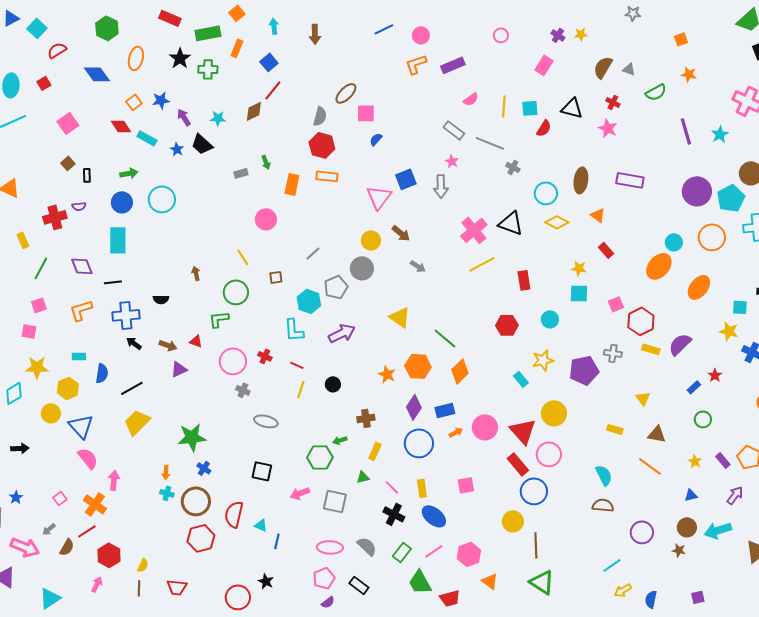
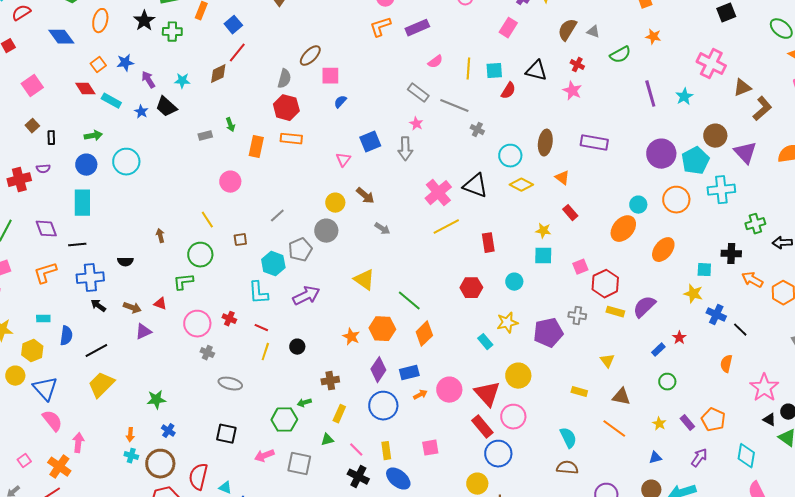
pink triangle: (379, 197) -> (343, 160), size x0.6
green star: (192, 437) -> (156, 400), size x0.7

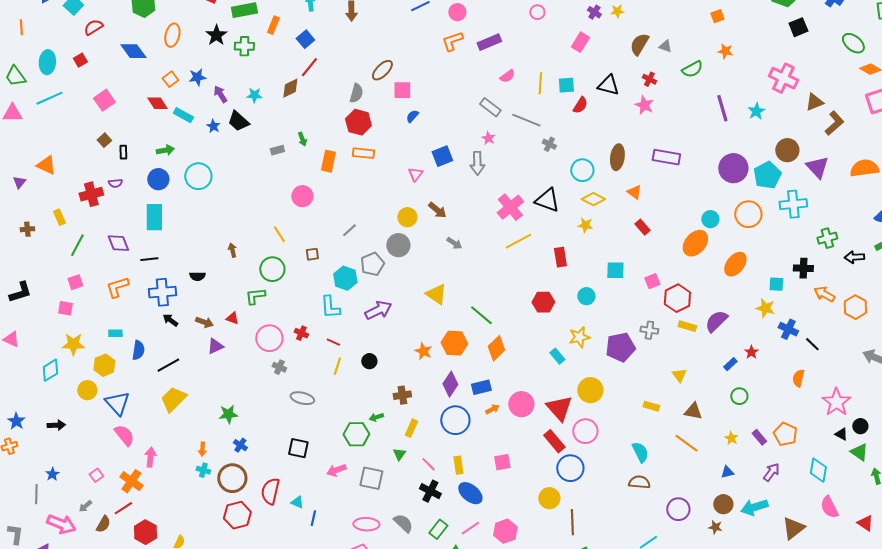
yellow star: (543, 231) -> (585, 225), moved
green triangle: (327, 440) -> (399, 454), turned -40

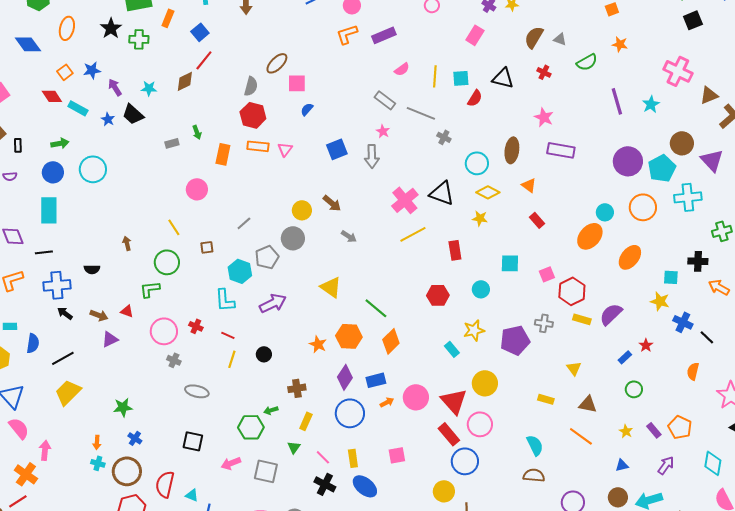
pink star: (644, 105) -> (544, 117), moved
pink triangle: (415, 174) -> (285, 149), moved

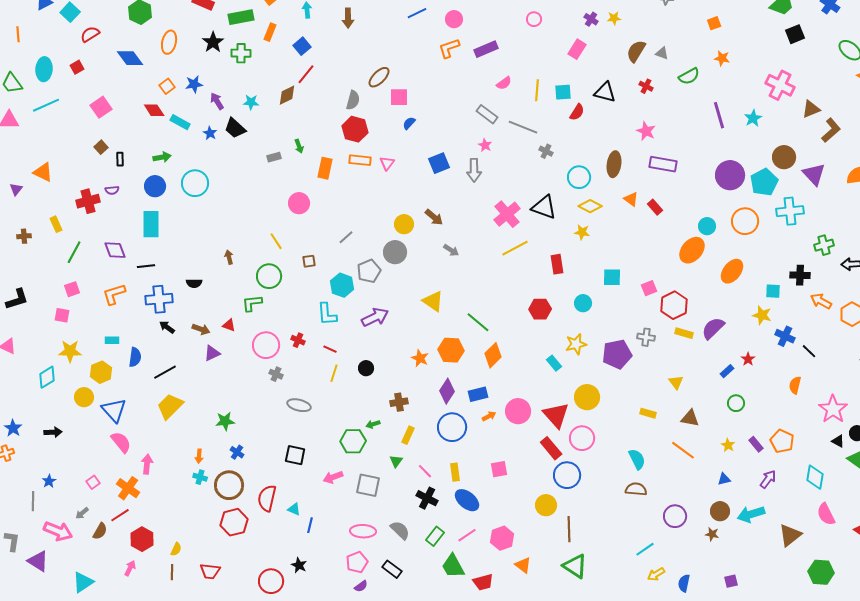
red rectangle: (537, 220) -> (655, 207), moved

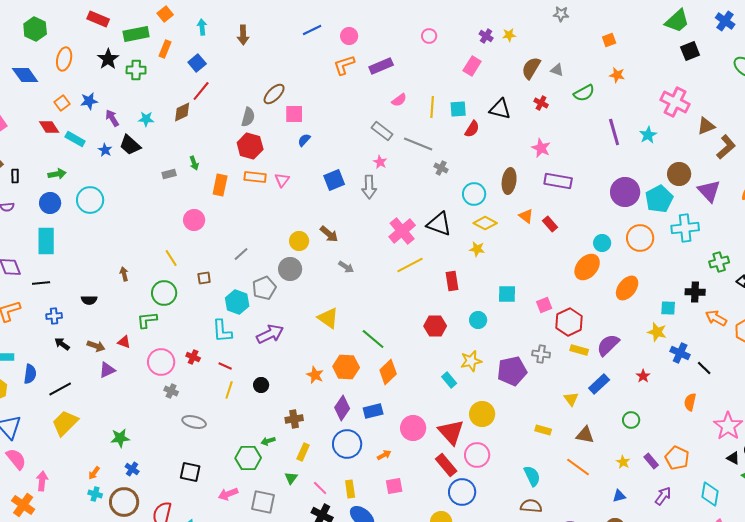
blue cross: (159, 299) -> (54, 316), size x0.6
blue rectangle: (727, 371) -> (599, 384), moved, size x1.5
orange arrow: (489, 416) -> (384, 455), moved
orange arrow: (199, 456) -> (94, 473), turned 32

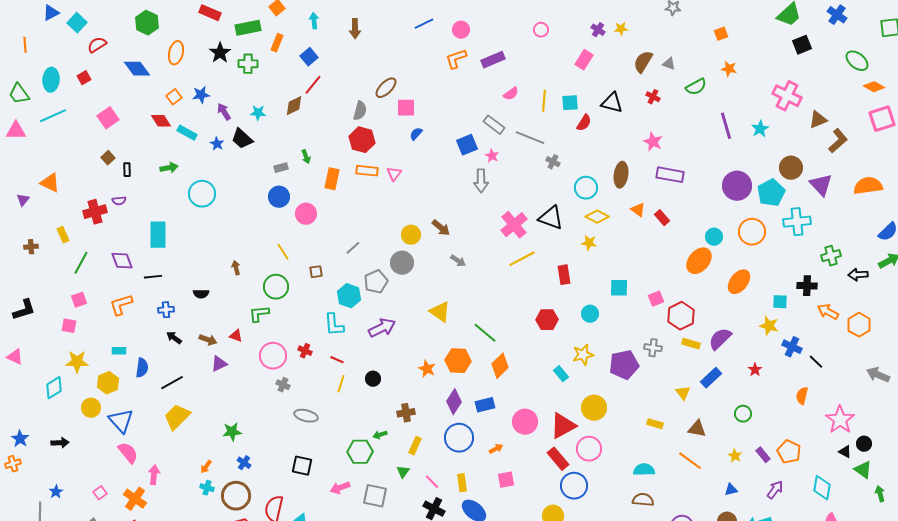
blue square: (334, 180) -> (467, 145), moved
blue circle: (50, 203) -> (279, 197), moved
red triangle: (451, 432) -> (563, 426), turned 44
cyan semicircle: (532, 476) -> (644, 470), turned -65

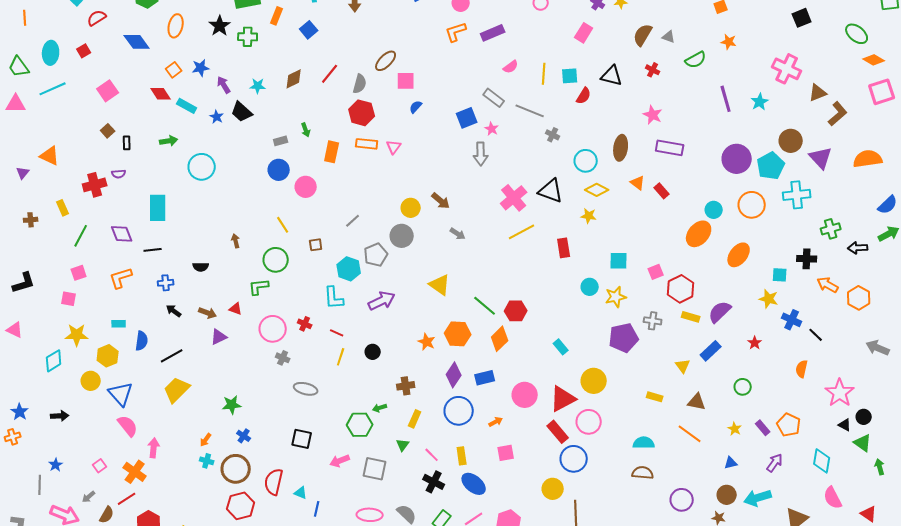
red line: (313, 85) -> (330, 74), moved
red hexagon: (547, 320) -> (516, 311), moved
yellow star: (583, 355) -> (616, 297), moved

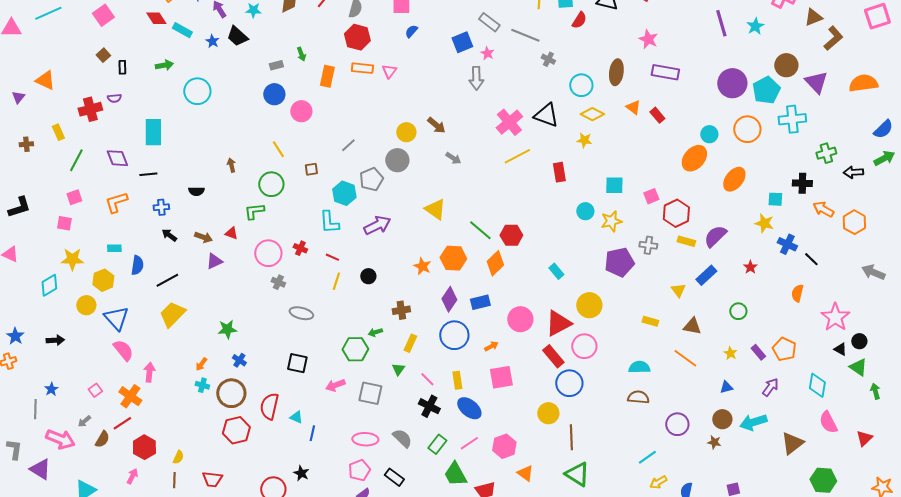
pink square: (506, 453) -> (501, 377), size x1.4
red triangle: (869, 514) -> (864, 438), turned 42

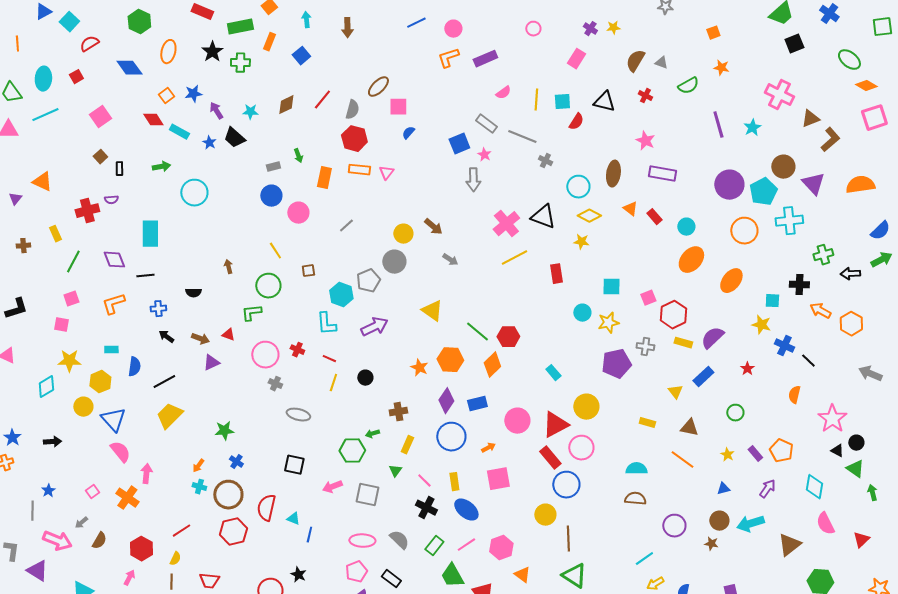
cyan circle: (709, 134) -> (686, 227), moved
gray line: (348, 145) -> (346, 226), moved
red line: (122, 423) -> (181, 531), moved

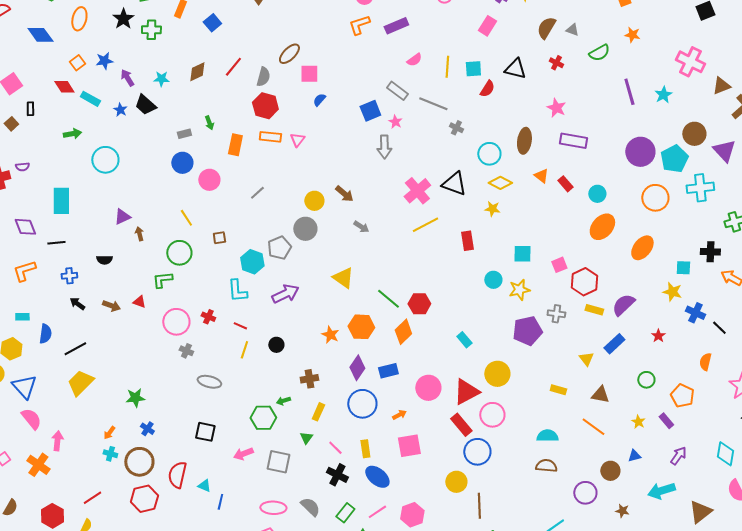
black rectangle: (119, 169) -> (30, 109), moved
purple triangle: (211, 363) -> (122, 217), moved
orange pentagon: (781, 451) -> (682, 396), moved
brown circle: (719, 521) -> (610, 471), moved

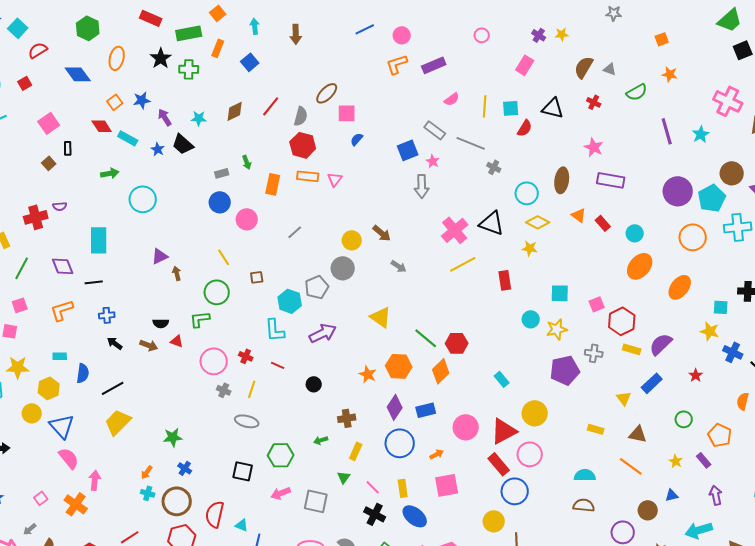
black semicircle: (104, 260) -> (161, 323), moved
yellow line: (244, 350) -> (252, 389), moved
green hexagon: (263, 418) -> (281, 455), moved
purple arrow: (678, 456) -> (716, 495), turned -48

